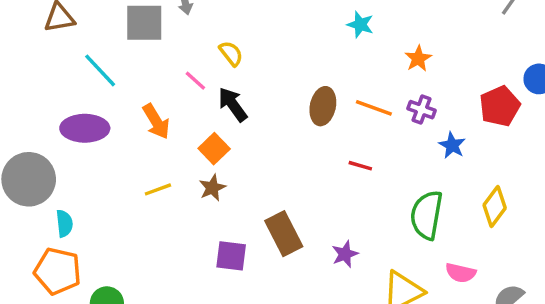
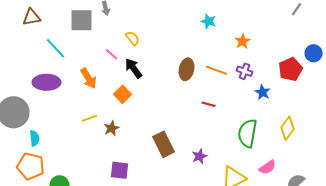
brown star: (212, 188) -> (112, 128), moved
purple square: (231, 256) -> (120, 170), moved
pink semicircle: (461, 273) -> (268, 167), turned -48

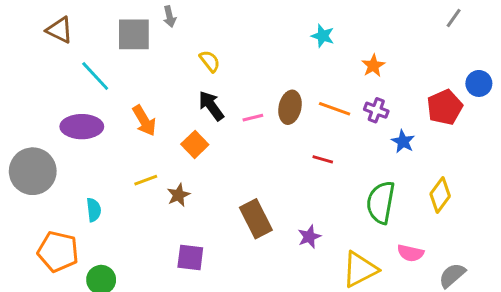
brown triangle: (32, 17) -> (59, 30), turned 36
pink line: (112, 54) -> (253, 118), moved, turned -56
cyan semicircle: (34, 138) -> (94, 210), moved
pink semicircle: (268, 167) -> (410, 253), turned 48

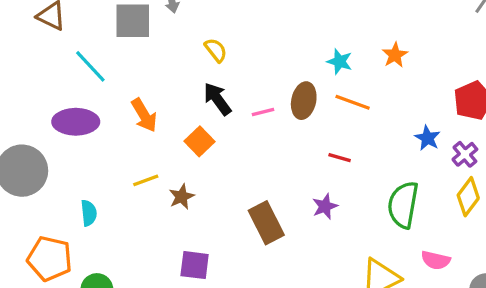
cyan star: (323, 36) -> (340, 61), moved
purple cross: (376, 110) -> (465, 154), moved, turned 30
purple star: (309, 237) -> (325, 206), moved

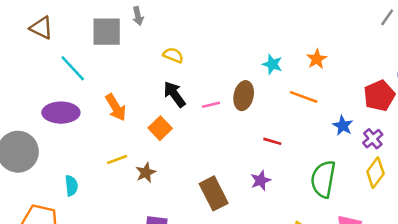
yellow semicircle: (216, 50) -> (173, 55), turned -30
orange line: (353, 102) -> (304, 97), moved

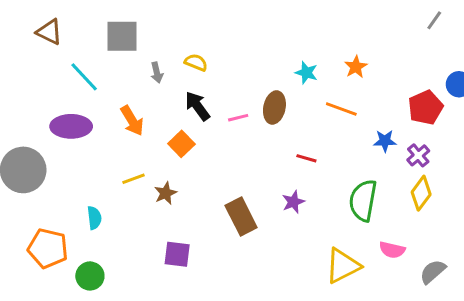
gray arrow: (138, 16) -> (157, 73), moved
blue star: (343, 126) -> (385, 141), turned -30
cyan semicircle: (71, 186) -> (94, 218), moved

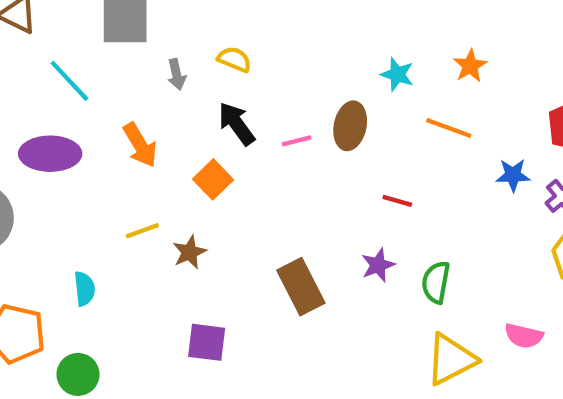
green semicircle: (363, 200) -> (436, 282), moved, size x0.7

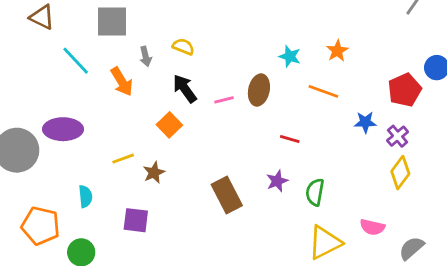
orange arrow: (140, 145) -> (122, 82), moved
purple ellipse: (50, 154) -> (63, 129), moved
purple square: (207, 342) -> (136, 220), moved

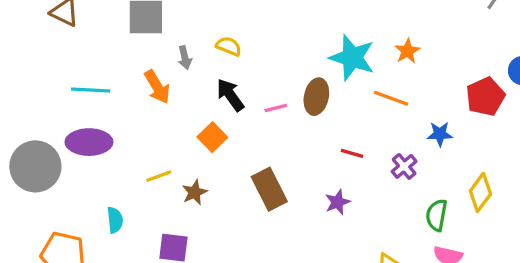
cyan star: (290, 56) -> (352, 58), size x1.8
cyan line: (76, 61) -> (91, 90), moved, turned -44
purple cross: (398, 136) -> (404, 166), moved
green semicircle: (315, 192) -> (437, 215), moved
brown rectangle: (227, 195) -> (269, 189), moved

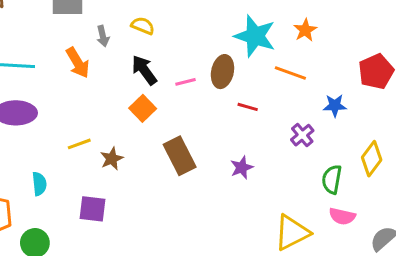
orange square: (212, 137) -> (143, 108), moved
red line: (352, 153) -> (248, 107), moved

